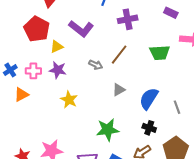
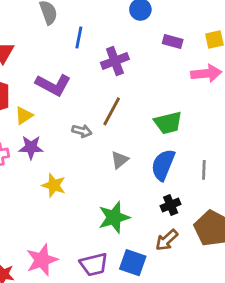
green trapezoid: (160, 53) -> (168, 123), moved
gray line: (177, 107) -> (204, 170), turned 32
black cross: (149, 128) -> (171, 205), turned -32

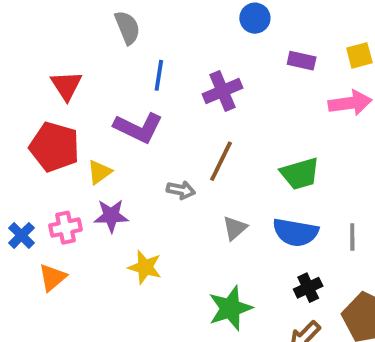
blue line: (79, 38) -> (159, 75), moved
blue semicircle: (163, 165) -> (295, 232), turned -100

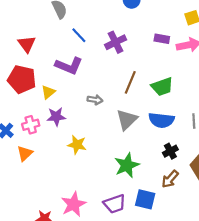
purple rectangle: (302, 61) -> (162, 39), moved
blue line: (159, 75) -> (79, 35), turned -49
brown line: (221, 161) -> (130, 82), moved
gray triangle: (235, 228) -> (127, 120), size x1.5

